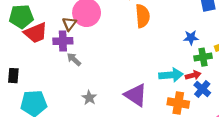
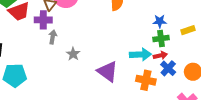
green cross: (203, 57) -> (161, 38), moved
gray arrow: (74, 59) -> (53, 37), turned 56
gray star: (89, 98) -> (73, 54), moved

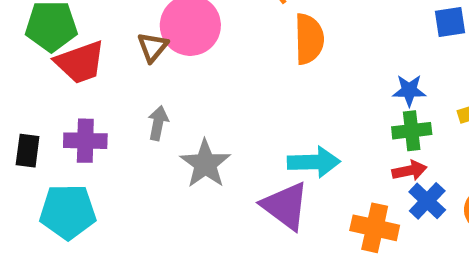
purple cross: (43, 20) -> (85, 141), moved
gray star: (73, 54) -> (205, 164), size x1.5
cyan arrow: (140, 55) -> (314, 162), moved

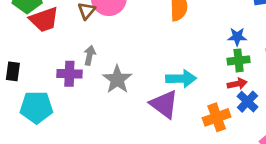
purple cross: (85, 141) -> (69, 74), moved
orange cross: (375, 228) -> (217, 117), turned -32

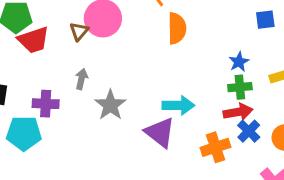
blue star: (237, 37) -> (239, 62), turned -30
purple cross: (69, 74) -> (46, 104), moved
red arrow: (237, 84) -> (238, 112), size x1.4

